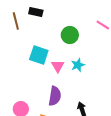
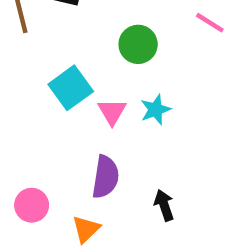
cyan square: (39, 55) -> (71, 88), turned 36

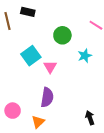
cyan star: (155, 110) -> (85, 56), moved
black arrow: (164, 205) -> (90, 118), moved

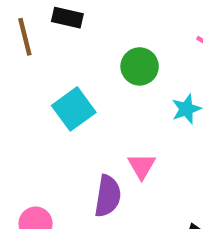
pink triangle: (50, 67) -> (142, 166), moved

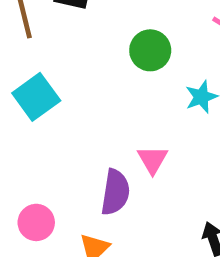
cyan square: (74, 109) -> (36, 97), moved

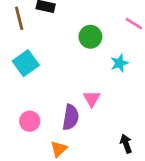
pink circle: (36, 222) -> (30, 121), moved

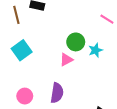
green circle: (90, 37) -> (76, 42), moved
pink triangle: (92, 99) -> (66, 60), moved, turned 32

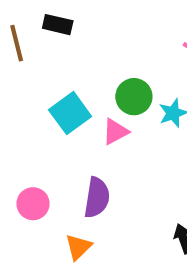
cyan square: (22, 50) -> (70, 113), moved

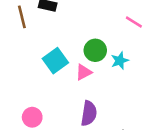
purple semicircle: (97, 198) -> (89, 113), moved

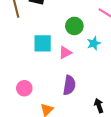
green circle: (95, 50) -> (74, 26), moved
cyan square: (55, 61) -> (43, 43), turned 36

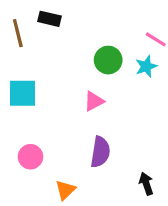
cyan square: (43, 43) -> (23, 93), moved
cyan star: (94, 43) -> (146, 66), moved

